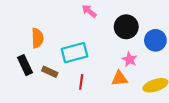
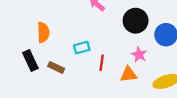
cyan rectangle: (74, 53) -> (82, 48), size x0.6
red line: (81, 82) -> (102, 63), moved

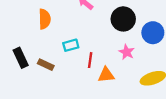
orange semicircle: (43, 32) -> (45, 19), moved
orange triangle: (129, 74) -> (106, 75), moved

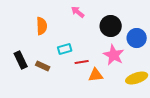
pink star: (127, 52) -> (114, 55), size x1.5
red line: (90, 60) -> (82, 62), turned 72

